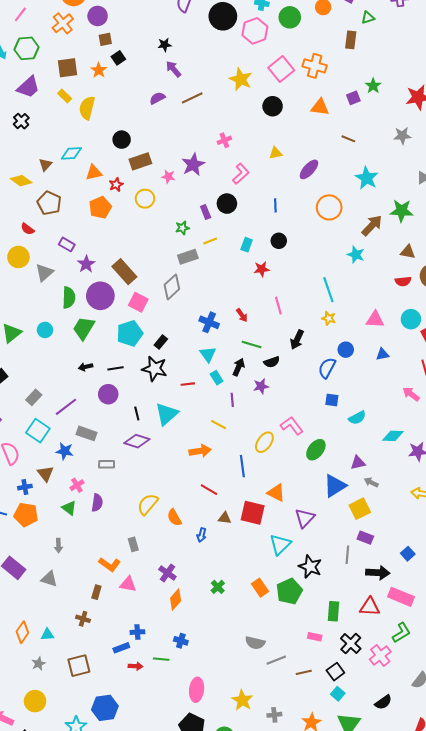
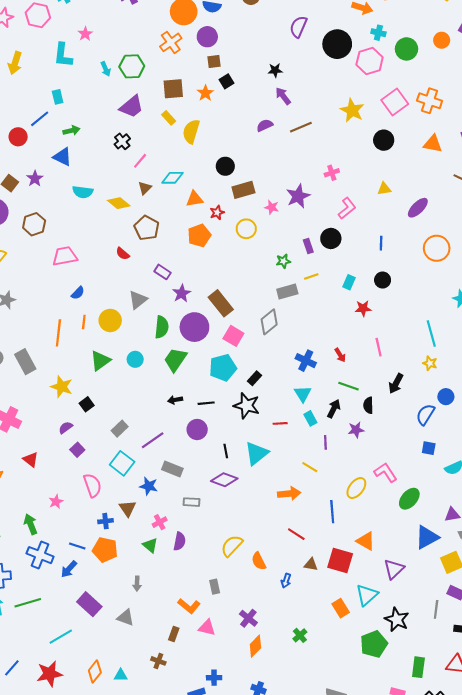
pink line: (20, 14) -> (140, 161), moved
yellow circle: (18, 257) -> (110, 320), moved
black semicircle: (272, 362) -> (368, 405), turned 105
orange rectangle: (260, 588) -> (341, 608), moved

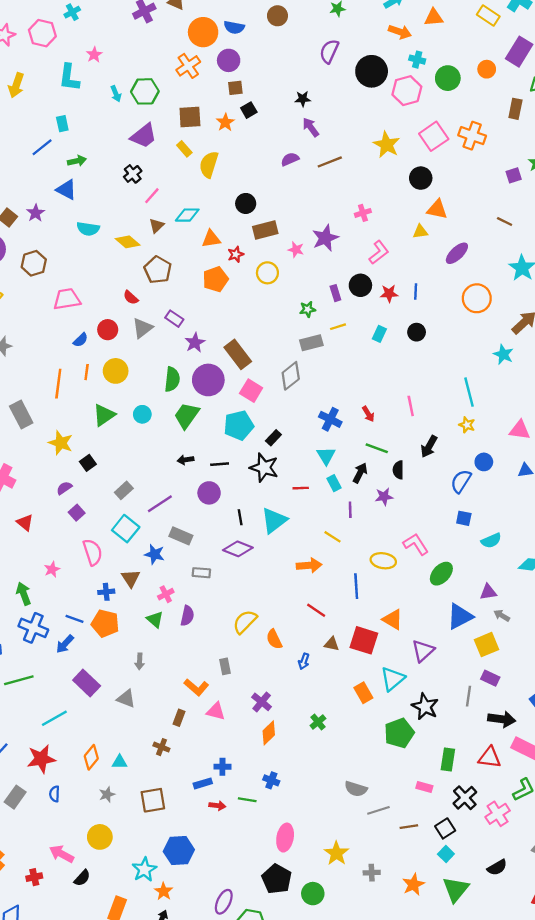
red circle: (18, 137) -> (108, 330), moved
orange triangle: (433, 144) -> (437, 209), moved
gray triangle: (138, 300) -> (142, 328), moved
red star: (363, 308) -> (389, 294), moved
yellow ellipse: (356, 488) -> (383, 561), turned 60

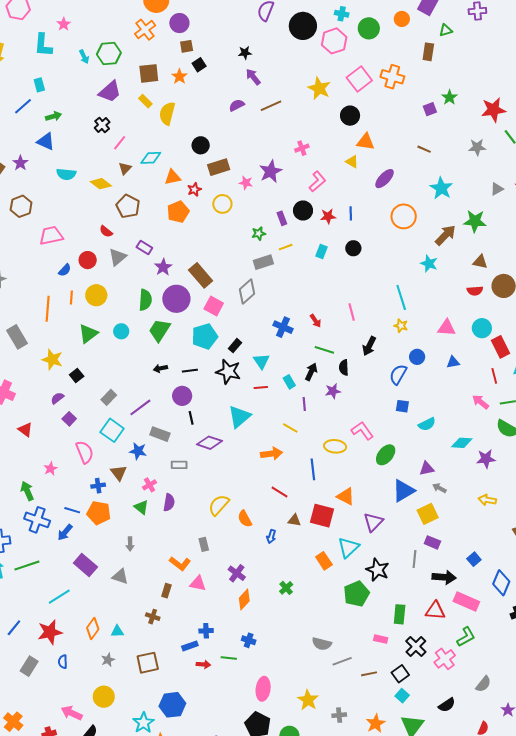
yellow triangle: (420, 232) -> (352, 162), turned 40
cyan triangle: (326, 456) -> (261, 361), moved
black line: (240, 517) -> (191, 418), moved

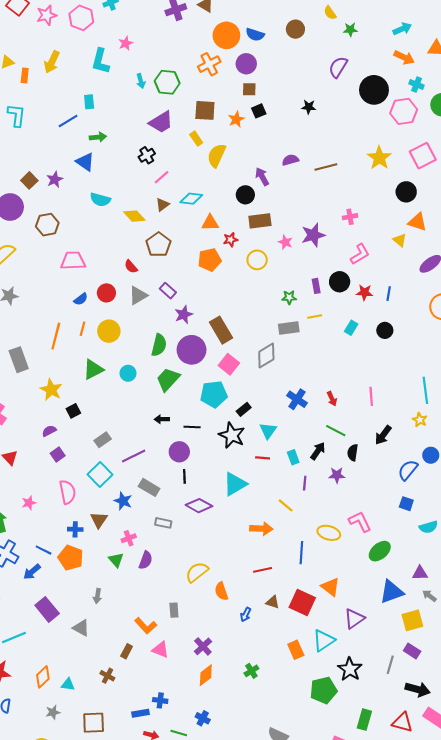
purple arrow: (253, 77) -> (262, 177), moved
red line: (280, 492) -> (263, 570), turned -54

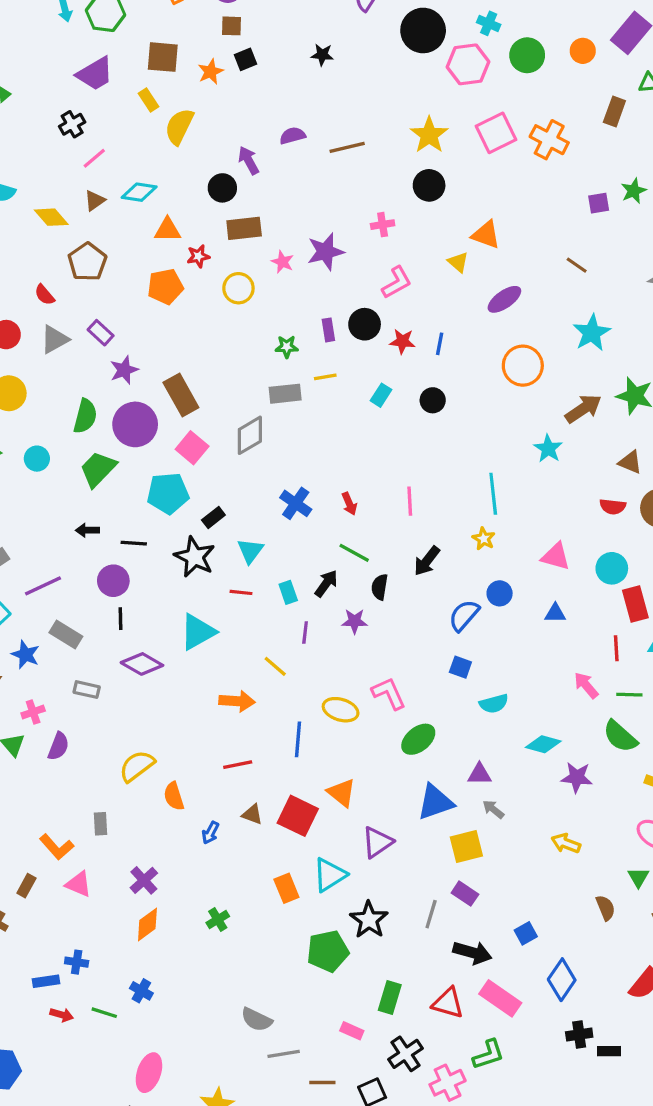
black circle: (406, 192) -> (429, 185), moved

